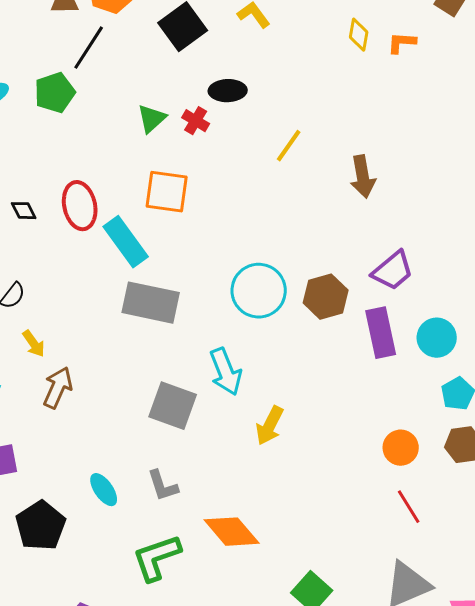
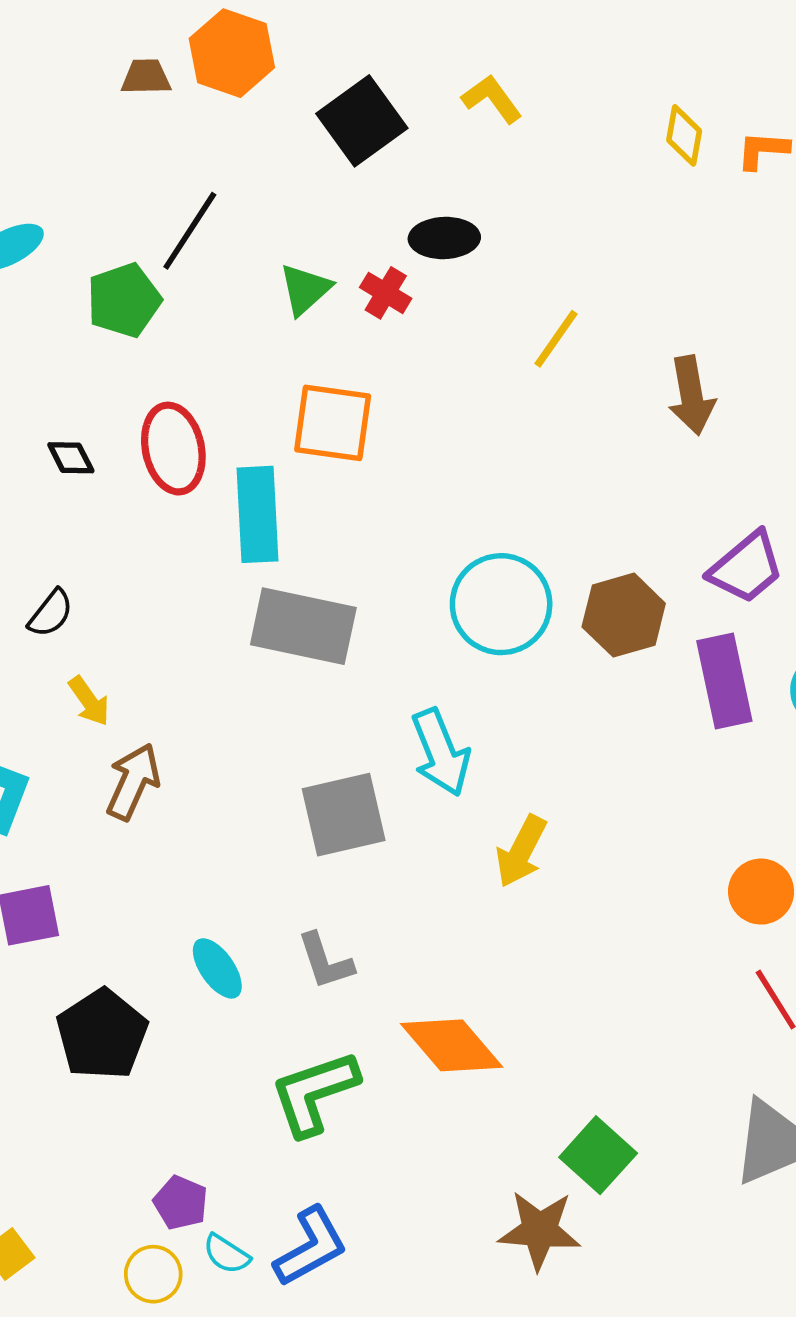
black line: (89, 48) -> (190, 231), moved
green pentagon: (55, 93) -> (124, 300), moved
cyan rectangle: (126, 242) -> (258, 514), turned 33
gray square: (173, 406) -> (344, 815), turned -33

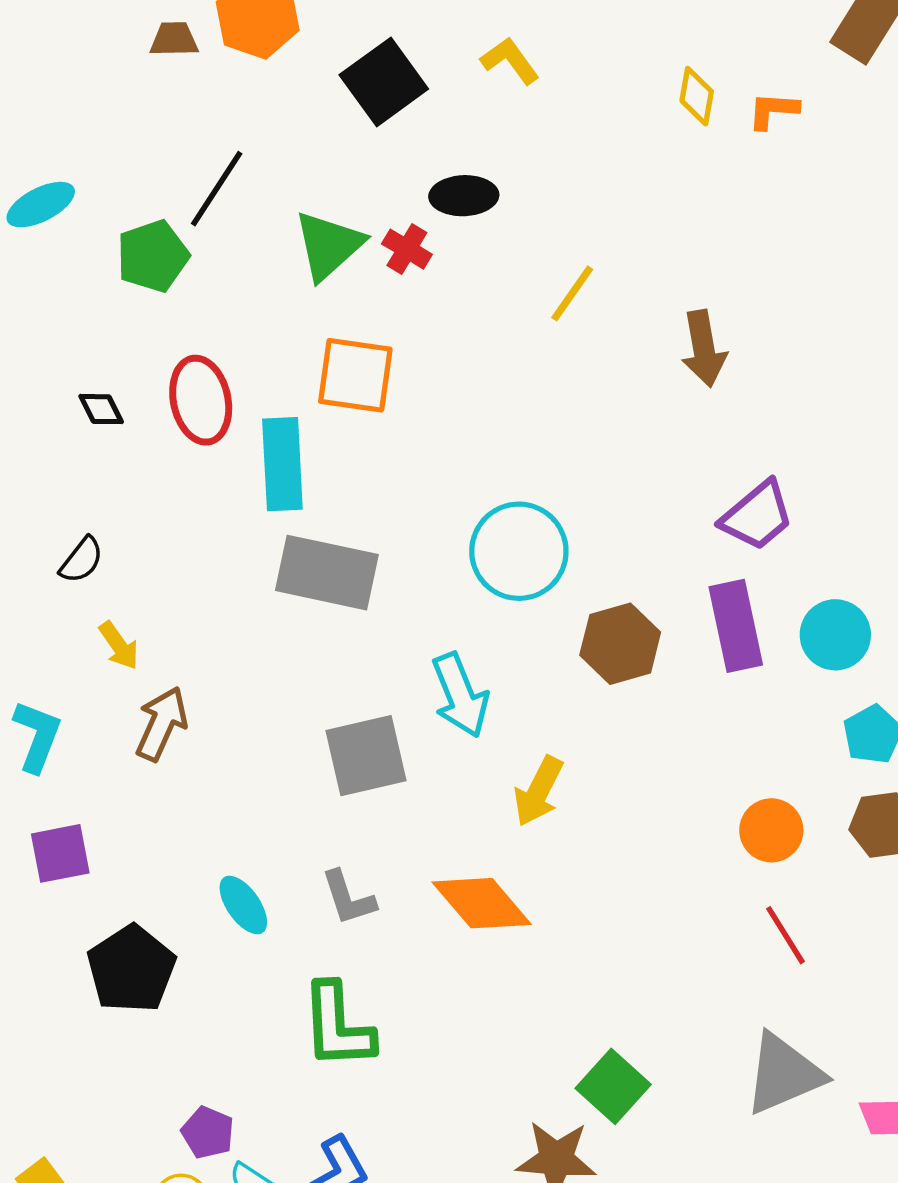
green triangle: (305, 289) -> (329, 245), size x1.4
brown hexagon: (624, 615) -> (620, 644), moved
orange diamond: (452, 1045) -> (482, 903), moved
green L-shape: (314, 1093) -> (338, 1026), turned -74

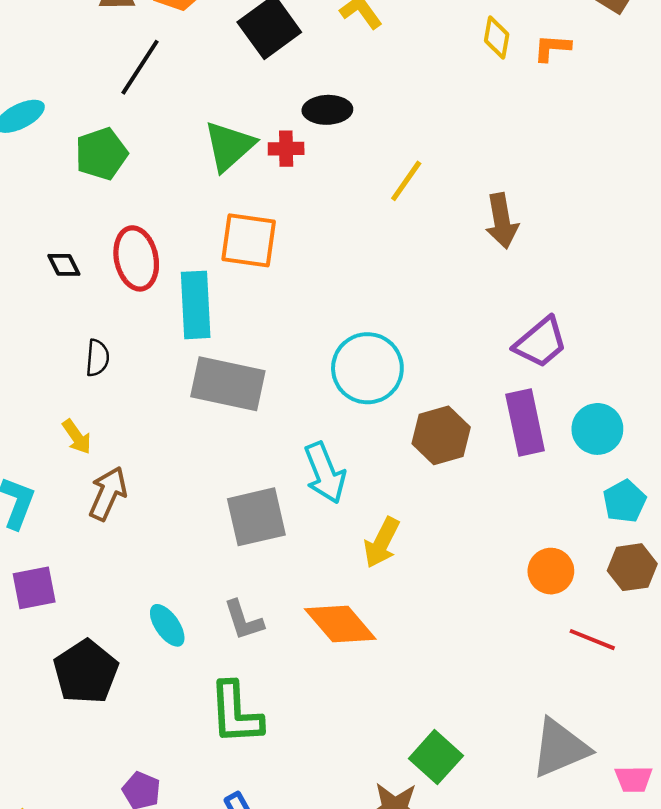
black line: (217, 189) -> (140, 67), moved
red cross: (407, 249) -> (286, 149), turned -32
black semicircle: (82, 560) -> (97, 358), moved, turned -33
red line: (786, 935) -> (592, 640), moved, turned -36

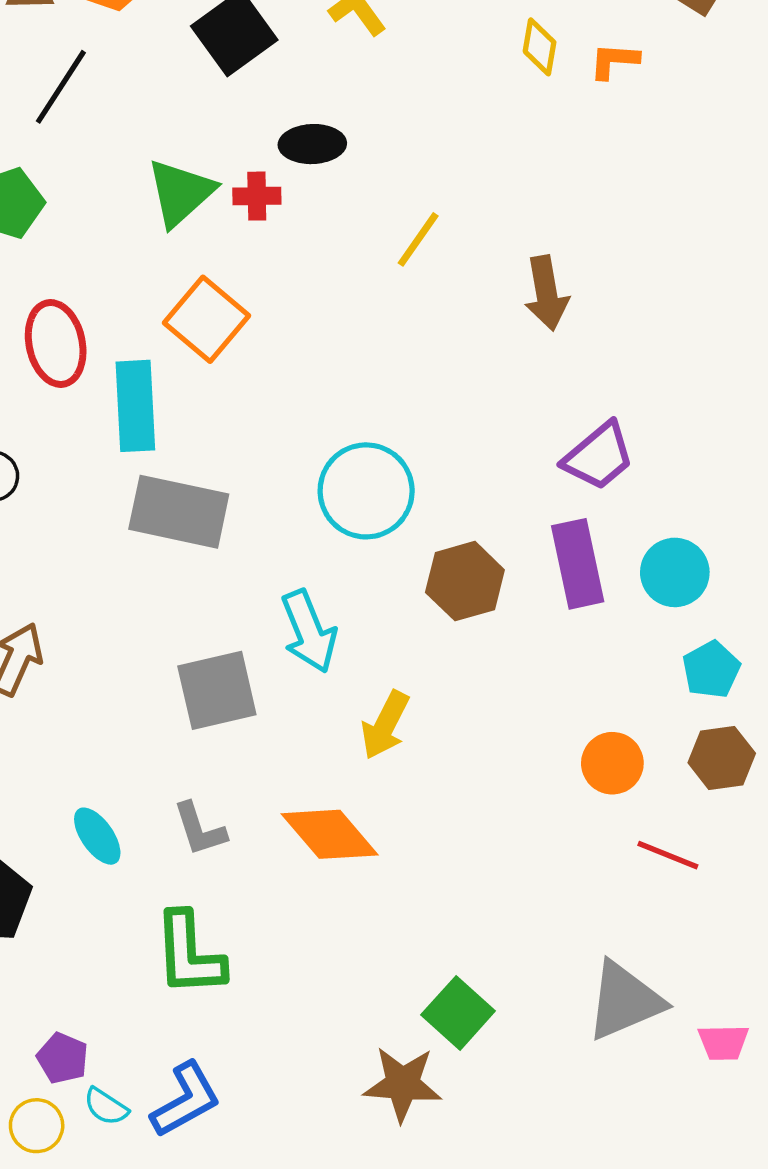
orange square: (249, 240) -> (207, 319), turned 32

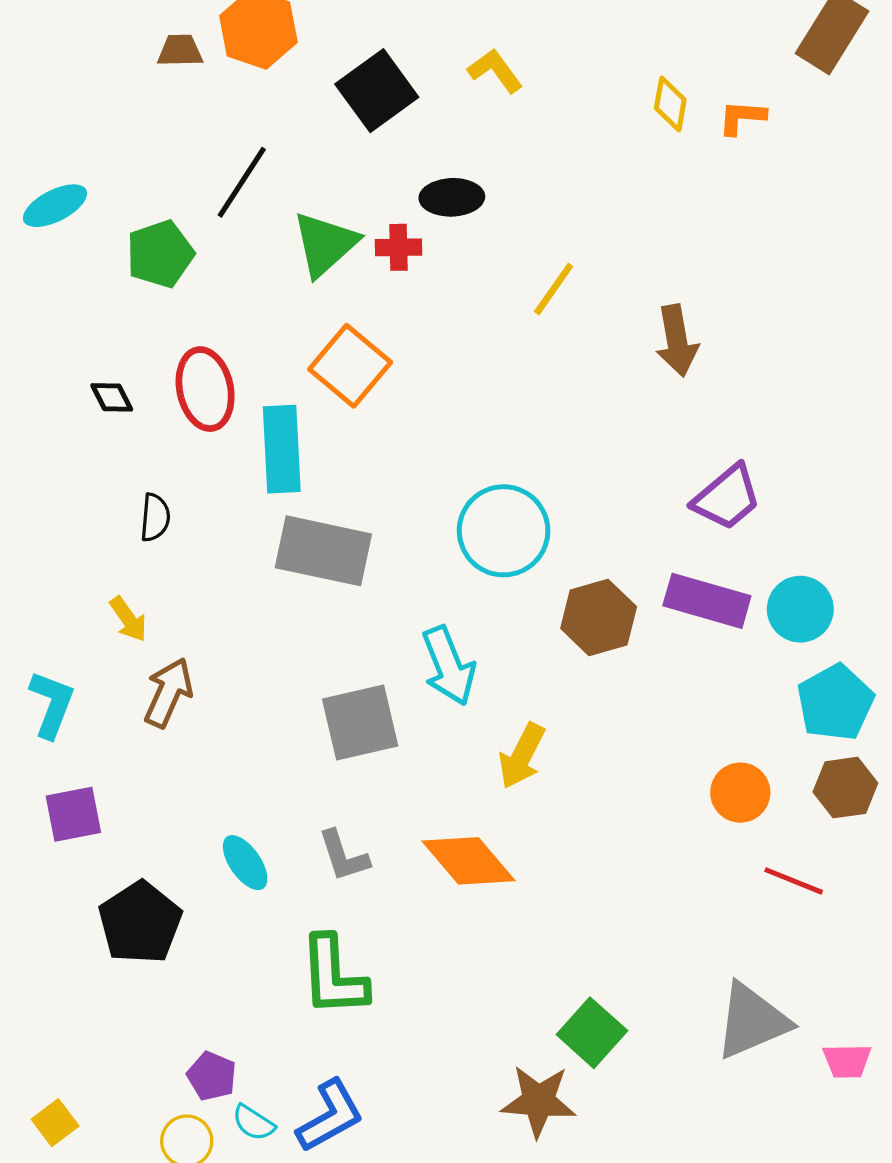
black line: (61, 87) -> (242, 182), moved
purple rectangle: (578, 564) -> (707, 601), turned -62
cyan pentagon: (711, 670) -> (835, 703), size x1.4

